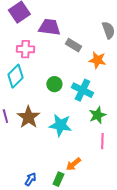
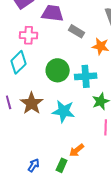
green circle: (54, 84) -> (58, 70), size x1.5
cyan cross: (82, 90) -> (86, 76), turned -30

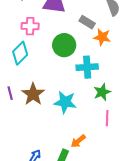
gray rectangle: (77, 31) -> (87, 22), moved
green circle: (58, 70) -> (64, 45), moved

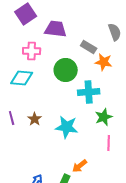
cyan diamond: (20, 53) -> (22, 78), turned 50
brown star: (33, 94) -> (35, 119), size x0.6

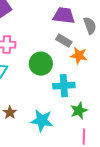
purple trapezoid: (56, 29) -> (64, 16), moved

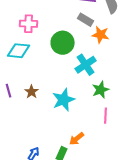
cyan cross: (64, 86) -> (86, 65), turned -30
cyan star: (42, 121) -> (64, 100), turned -30

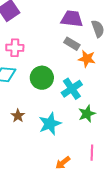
green circle: (63, 43) -> (42, 78), moved
pink line: (106, 116) -> (92, 153), moved

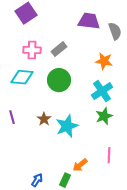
gray rectangle: (72, 44) -> (59, 49), moved, turned -70
cyan cross: (72, 89) -> (102, 91), moved
brown star: (18, 116) -> (44, 119), moved

